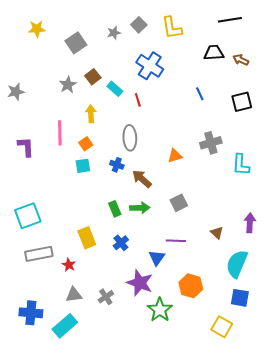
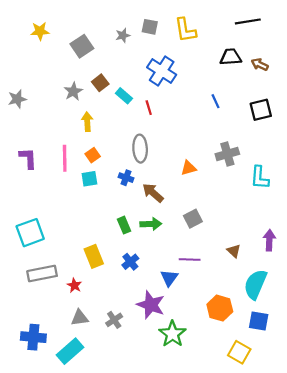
gray square: (139, 25) -> (150, 27), turned -35
yellow arrow: (91, 114) -> (87, 122), moved
pink line: (60, 133) -> (65, 158), moved
orange hexagon: (191, 286) -> (220, 308), moved

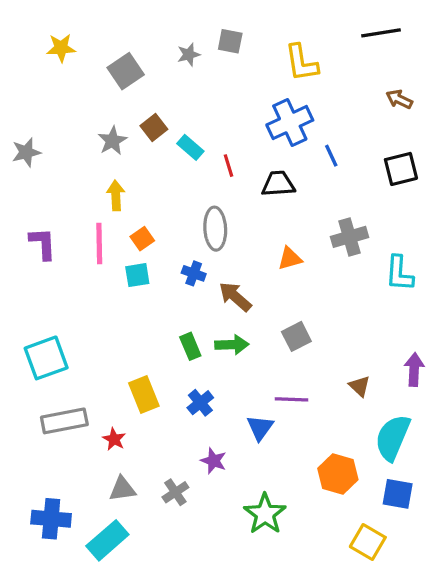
yellow L-shape: (185, 30) -> (301, 63), moved
black trapezoid: (231, 57) -> (278, 184), moved
blue cross: (162, 71) -> (290, 122), moved, turned 32
yellow arrow: (87, 122) -> (116, 195), moved
purple star: (151, 305) -> (214, 461), moved, size x0.6

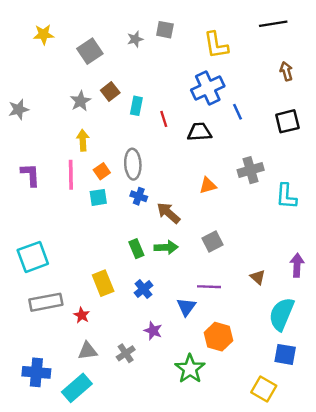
brown arrow: (399, 99) -> (286, 71), turned 48
cyan rectangle: (190, 147) -> (136, 106), turned 60
gray ellipse: (215, 229) -> (133, 164), moved
orange hexagon: (338, 474) -> (218, 337), moved

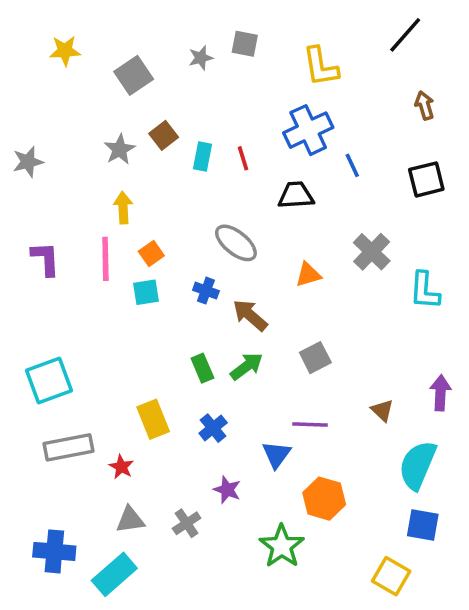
black line: (273, 24) -> (405, 35), turned -40
red line: (164, 119) -> (243, 158), moved
gray ellipse: (133, 164) -> (236, 243), moved, turned -48
gray cross: (251, 170) -> (372, 252), turned -30
green arrow: (166, 247) -> (247, 366), turned -35

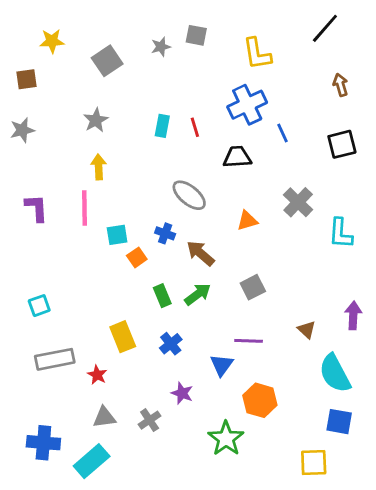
brown square: (164, 135) -> (26, 79), moved, turned 30
orange square: (151, 253) -> (137, 257), moved
cyan square: (49, 380) -> (39, 306), size x0.6
cyan semicircle: (418, 465) -> (335, 373), turned -51
yellow square: (391, 576) -> (314, 463), turned -32

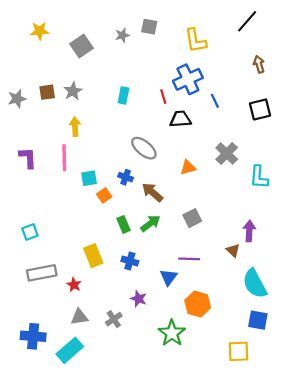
brown square: (26, 79) -> (47, 92), moved
red line: (195, 127) -> (163, 97), moved
purple arrow: (353, 315) -> (249, 231), moved
blue cross: (171, 344) -> (130, 261), turned -35

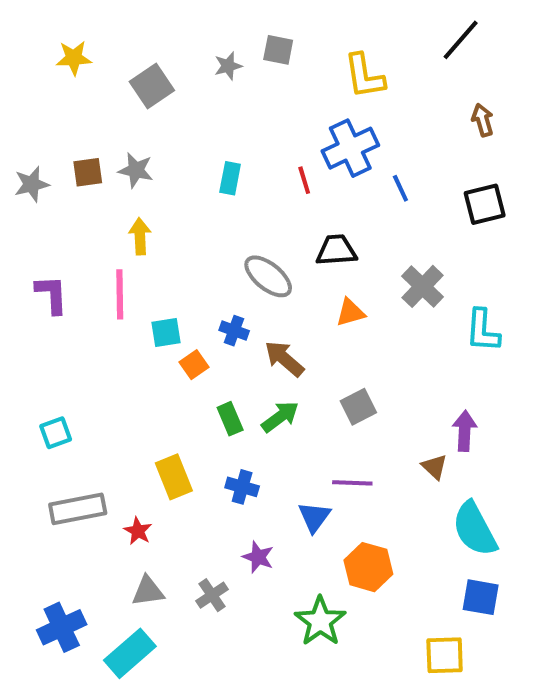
gray star: (73, 91) -> (136, 170), turned -30
black trapezoid: (180, 119) -> (336, 250), moved
blue cross: (33, 336) -> (62, 627), turned -30

